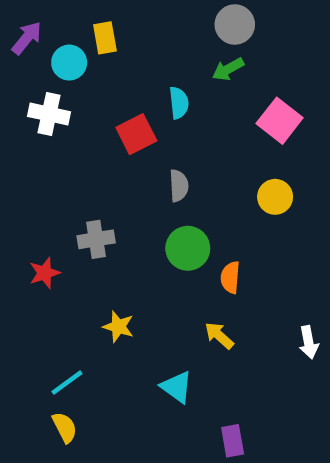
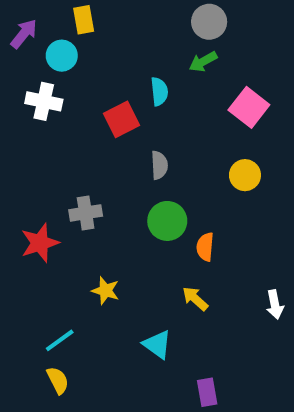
yellow rectangle: (105, 38) -> (84, 20), moved
red star: (45, 273) -> (40, 243), size x1.4

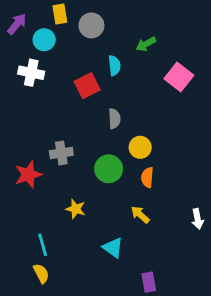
gray circle: (209, 22) -> (91, 25), moved
yellow circle: (245, 175) -> (140, 147), moved
green circle: (167, 221) -> (109, 169), moved
cyan line: (60, 340) -> (43, 245), turned -70

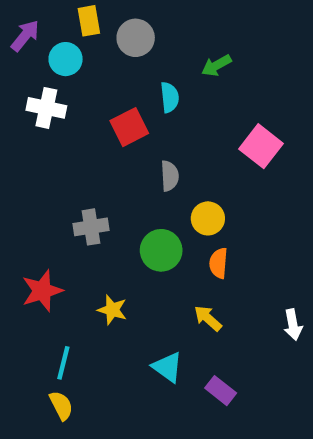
pink square: (179, 77) -> (261, 146), moved
red star: (28, 175) -> (42, 291), moved
cyan line: (43, 245) -> (63, 363), turned 30
purple rectangle: (149, 282) -> (221, 391), moved, turned -42

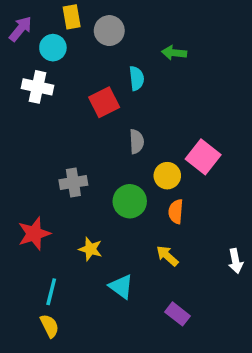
green arrow: (216, 65) -> (174, 53), turned 35
pink square: (261, 146) -> (203, 157), moved
cyan triangle: (168, 367) -> (121, 287), moved

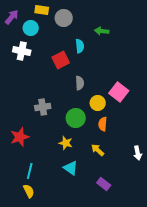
yellow rectangle: (72, 17) -> (42, 10), turned -72
yellow star: (90, 249) -> (66, 143), moved

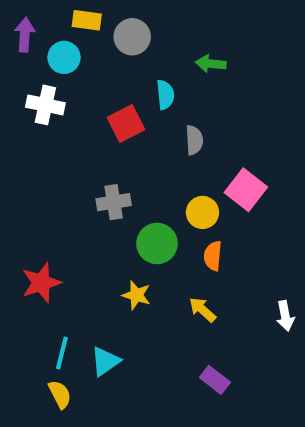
purple arrow: (12, 17) -> (25, 35), turned -35
gray semicircle: (80, 83) -> (194, 140), moved
gray cross: (43, 107) -> (114, 202), moved
cyan triangle: (71, 168) -> (105, 361), moved, turned 49

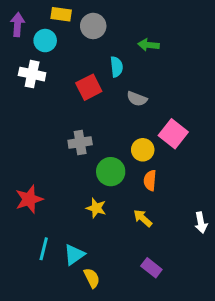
gray semicircle: (194, 140) -> (137, 99), turned 114
yellow semicircle: (60, 394) -> (92, 278), moved

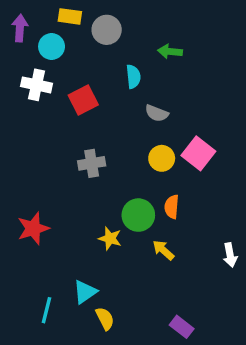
red square: (89, 87) -> (83, 100), moved
yellow circle: (143, 150) -> (162, 158), moved
green circle: (111, 172) -> (138, 215), moved
cyan line: (44, 249) -> (47, 310), moved
purple rectangle: (151, 268) -> (182, 327), moved

